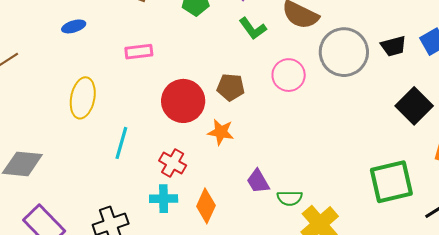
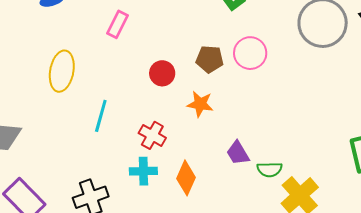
pink rectangle: (139, 52) -> (117, 24), turned -56
pink circle: (289, 75) -> (250, 53), moved
red circle: (183, 101) -> (162, 73), size x0.6

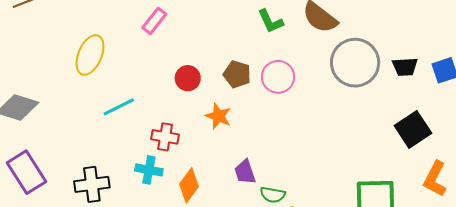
cyan line: (101, 116) -> (119, 107), turned 36
red cross: (152, 135) -> (165, 137), turned -32

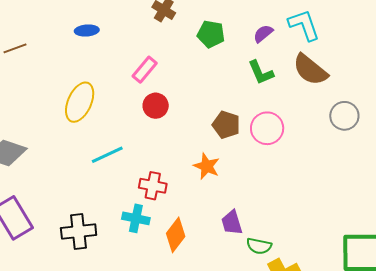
gray circle: (355, 63) -> (344, 116), size x0.6
red circle: (188, 78) -> (156, 106), moved

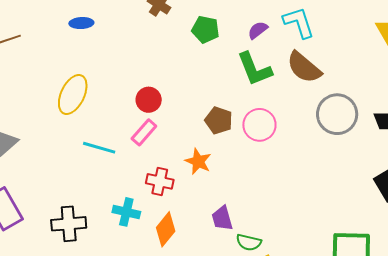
pink rectangle: (145, 70) -> (144, 132), moved
green L-shape: (261, 73) -> (254, 69), size x1.4
gray circle: (344, 116) -> (337, 114), size x1.4
cyan line: (107, 155) -> (99, 148), turned 40
red cross: (153, 186) -> (160, 181), moved

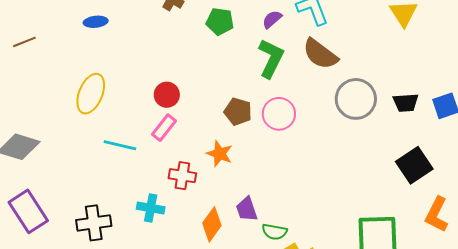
green L-shape: (254, 69) -> (271, 58), turned -129
orange diamond: (166, 229) -> (212, 224), moved

